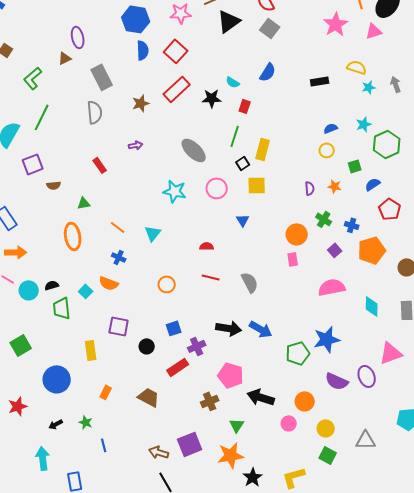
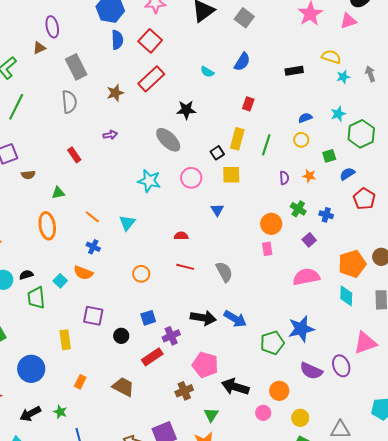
black star: (212, 98) -> (186, 110), moved
red rectangle: (245, 106) -> (248, 104), moved
green line: (235, 136) -> (266, 145), moved
orange pentagon: (372, 250) -> (352, 264), moved
black arrow: (56, 424) -> (30, 414), size x1.5

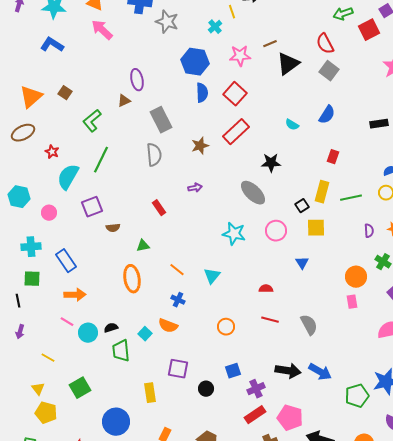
green line: (266, 145) -> (351, 198), turned 60
red rectangle: (152, 357) -> (255, 415), moved

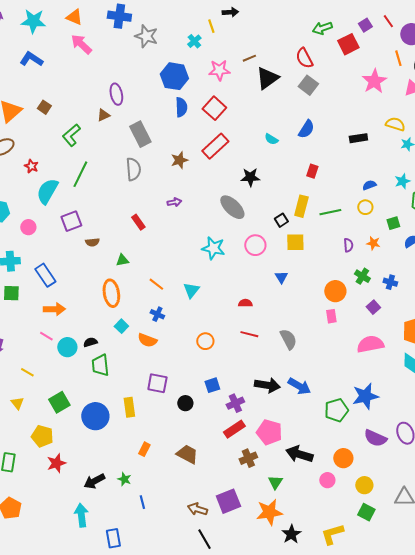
cyan square: (145, 334) -> (121, 326), moved
yellow pentagon: (46, 413) -> (42, 436), moved
blue circle: (116, 422) -> (95, 416), moved

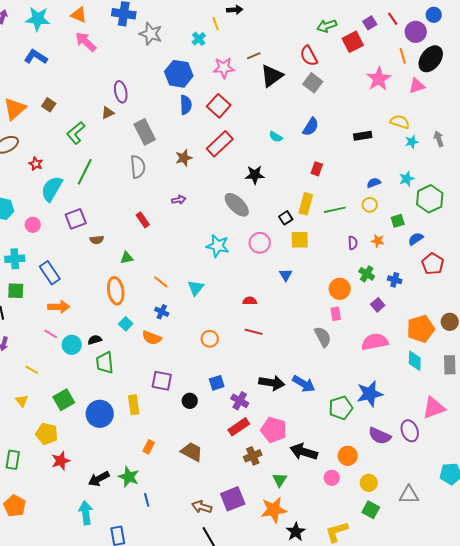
gray semicircle: (288, 339) -> (323, 337), moved
purple cross: (235, 403) -> (240, 401), turned -36
green star: (124, 479) -> (129, 477), size x1.5

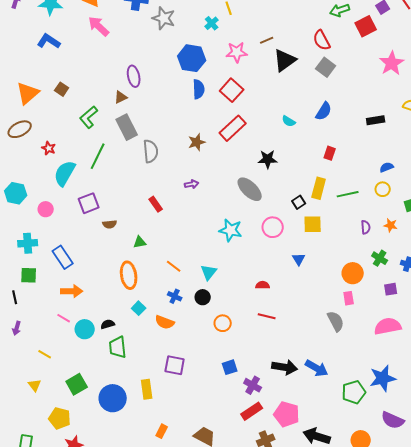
gray rectangle: (145, 132) -> (127, 127), moved
purple square: (378, 305) -> (391, 289), turned 32
black circle: (190, 401) -> (203, 297), moved

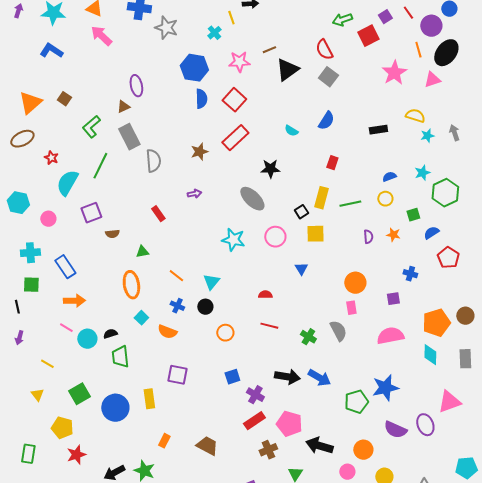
green cross: (380, 258) -> (308, 337), moved

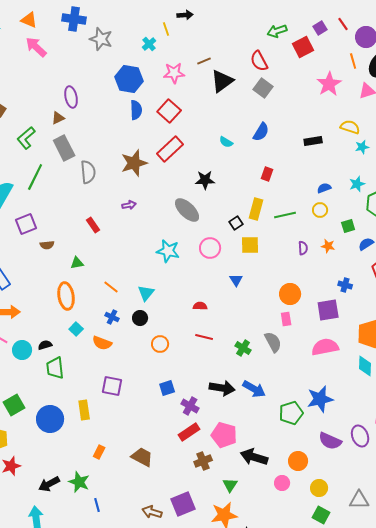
brown star: (199, 152) -> (134, 163), size x1.5
purple square: (393, 299) -> (328, 310), size x1.6

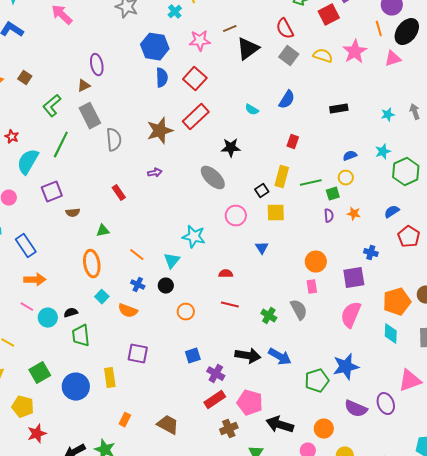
yellow semicircle: (350, 127) -> (323, 56), moved
green square: (348, 226) -> (333, 194), moved
cyan star: (168, 251) -> (194, 237), moved
pink semicircle: (325, 347) -> (351, 315), turned -56

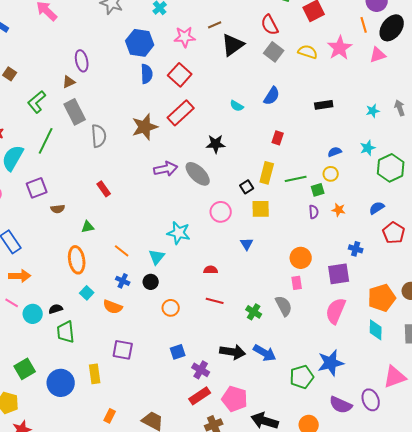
purple arrow: (155, 173) -> (166, 169), moved, size x1.6

